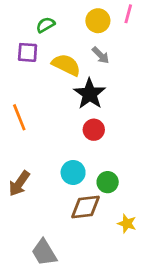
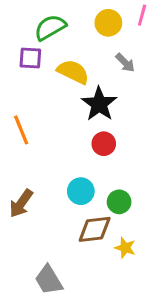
green semicircle: (45, 25) -> (50, 27), size x1.5
gray arrow: (101, 55) -> (125, 63), moved
yellow star: (127, 224) -> (125, 248), moved

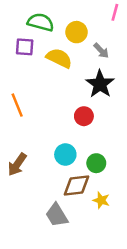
yellow circle: (108, 23) -> (76, 32), moved
green semicircle: (50, 27) -> (41, 22), turned 45
black star: (99, 104) -> (100, 84), moved
gray trapezoid: (49, 280) -> (57, 215), moved

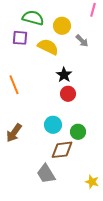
black star: (100, 84) -> (64, 75), moved, size x0.7
yellow star: (101, 200) -> (92, 182), moved

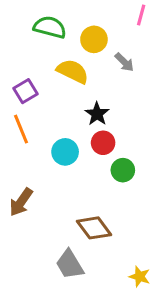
purple square: (20, 38) -> (26, 91), moved, turned -35
cyan circle: (53, 125) -> (65, 152), moved
green circle: (78, 132) -> (123, 170), moved
brown diamond: (62, 150) -> (94, 228), turned 60

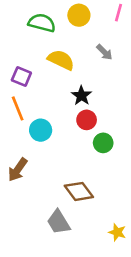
yellow circle: (94, 39) -> (79, 15), moved
purple square: (26, 91) -> (21, 76), turned -36
cyan circle: (65, 152) -> (41, 130), moved

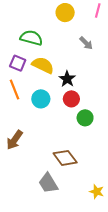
green semicircle: (42, 23) -> (31, 38), moved
yellow semicircle: (61, 60) -> (43, 65), moved
cyan circle: (41, 130) -> (41, 99), moved

